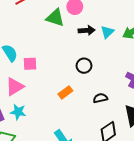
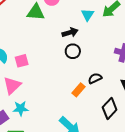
black arrow: (87, 30) -> (70, 32), moved
orange rectangle: (65, 92) -> (78, 90), moved

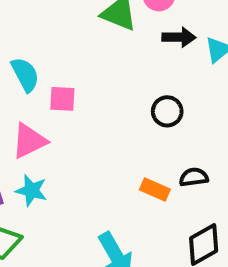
black arrow: (70, 32) -> (179, 37), moved
orange rectangle: (78, 90) -> (155, 189), turned 56

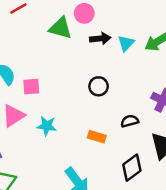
black semicircle: (194, 177) -> (130, 121), moved
cyan star: (31, 190) -> (47, 126), moved

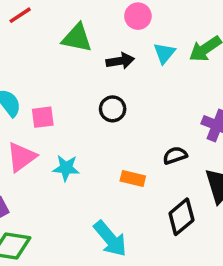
pink circle: (84, 13) -> (138, 16), moved
black arrow: (100, 38) -> (120, 61), moved
black circle: (99, 86) -> (113, 109), moved

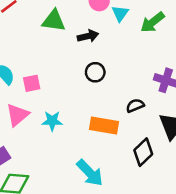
cyan triangle: (164, 53) -> (120, 13), moved
black circle: (113, 109) -> (95, 72), moved
orange rectangle: (133, 179) -> (104, 125), size x1.5

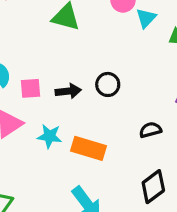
black arrow: (88, 36) -> (68, 91), moved
orange rectangle: (104, 125) -> (88, 148), moved

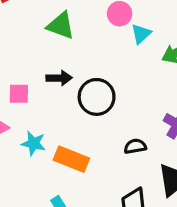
black circle: (108, 84) -> (97, 97), size x1.5
black arrow: (68, 91) -> (59, 78), moved

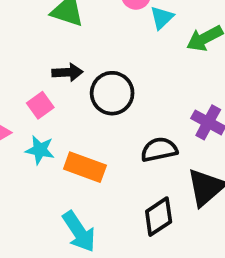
pink square: (19, 94) -> (40, 105), moved, turned -35
black semicircle: (135, 146) -> (159, 150), size x1.4

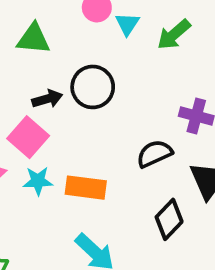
black circle: (112, 93) -> (93, 87), moved
pink square: (40, 105) -> (28, 137), size x1.5

